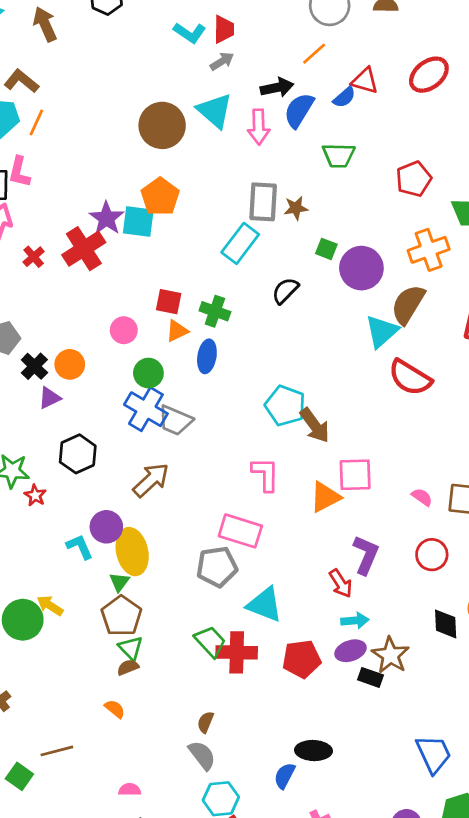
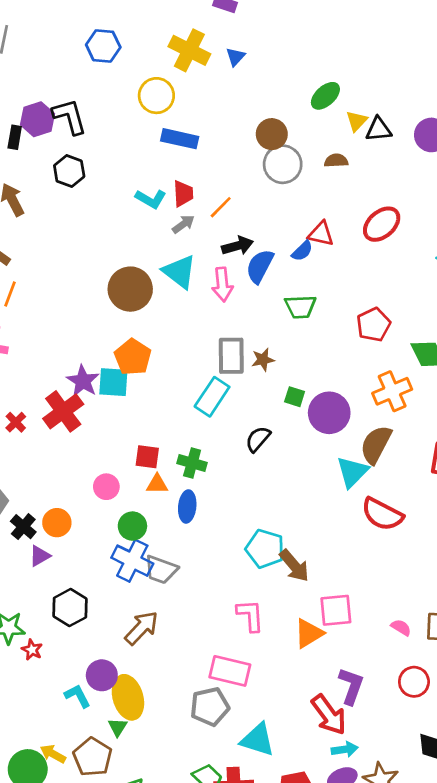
orange line: (314, 54) -> (221, 207), moved
orange triangle: (177, 331) -> (157, 484), turned 30
red arrow: (341, 583) -> (329, 715), size x1.5
brown pentagon: (121, 616) -> (93, 757), moved

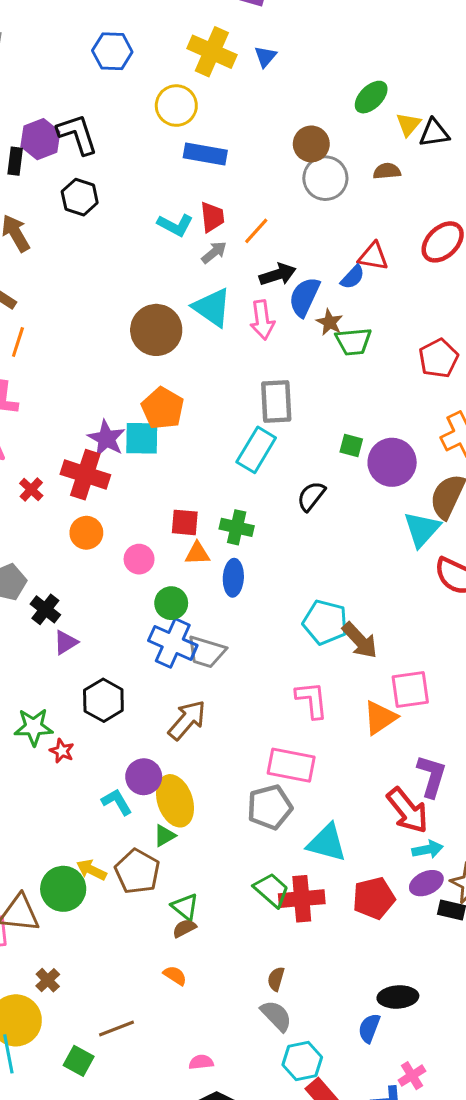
brown star: (263, 360) -> (330, 322), moved, turned -30
red cross: (63, 411) -> (85, 475), turned -33
orange circle: (57, 523) -> (86, 533), moved
green triangle: (118, 727) -> (165, 836), turned 30

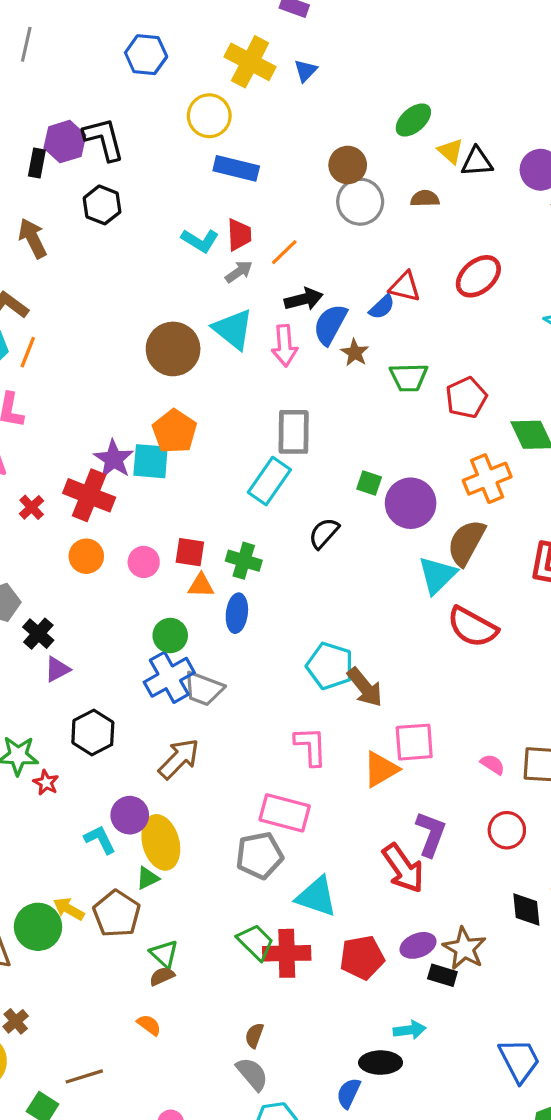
yellow triangle: (408, 124) -> (451, 151), turned -32
green trapezoid: (353, 341) -> (409, 377), moved
pink circle: (139, 559) -> (144, 562), moved
blue cross: (173, 643) -> (169, 677), turned 33
cyan arrow: (428, 849) -> (410, 1030), moved

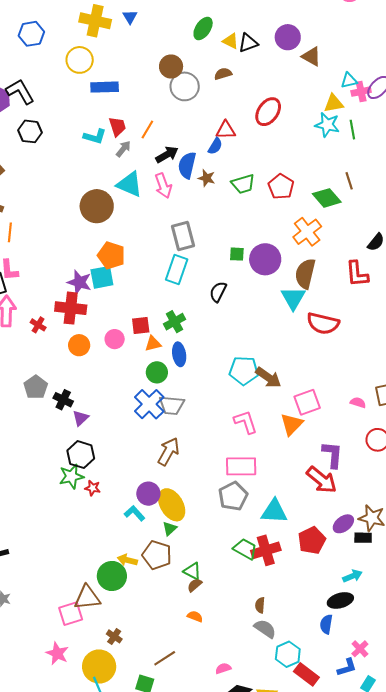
green cross: (244, 561) -> (175, 322), turned -30
green circle: (170, 635) -> (157, 372), moved
black hexagon: (93, 733) -> (81, 455), moved

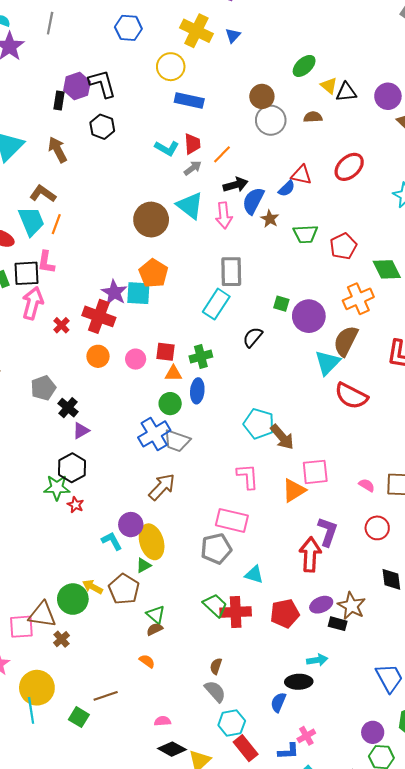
red arrow: (322, 480) -> (310, 555), turned -140
cyan triangle: (274, 511) -> (254, 575), size x0.7
brown cross: (114, 636) -> (61, 639), moved

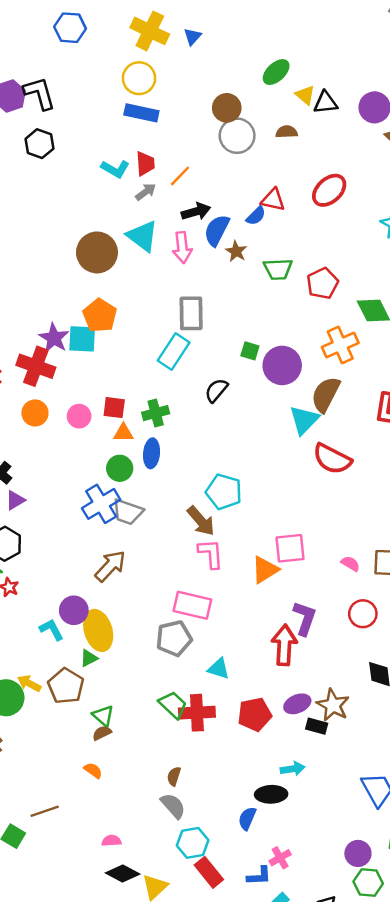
yellow circle: (171, 67) -> (139, 78), moved
brown arrow: (282, 437) -> (201, 521), moved

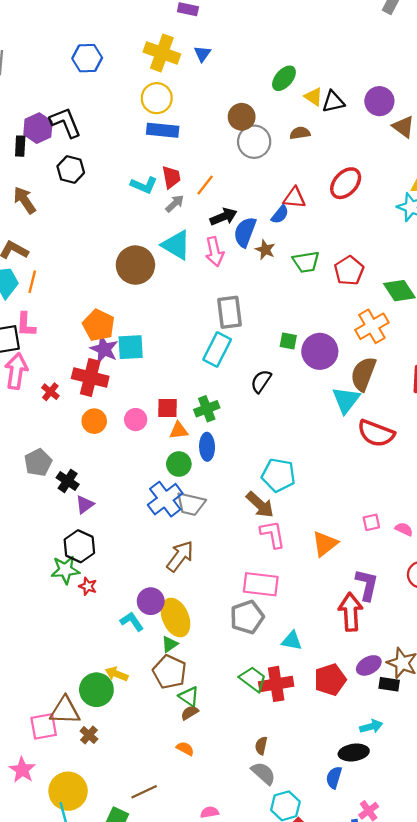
orange pentagon: (100, 315) -> (99, 325), moved
pink square: (290, 548) -> (371, 522), moved, size x0.6
brown pentagon: (66, 686) -> (170, 672), moved

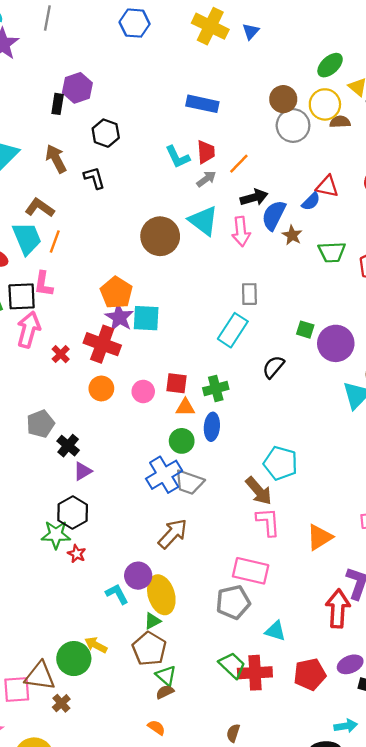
yellow circle: (157, 98) -> (325, 104), moved
black L-shape: (65, 122) -> (94, 178), moved, size x0.7
cyan L-shape: (144, 185) -> (178, 157), turned 35
gray rectangle: (230, 312) -> (249, 294), size x0.7

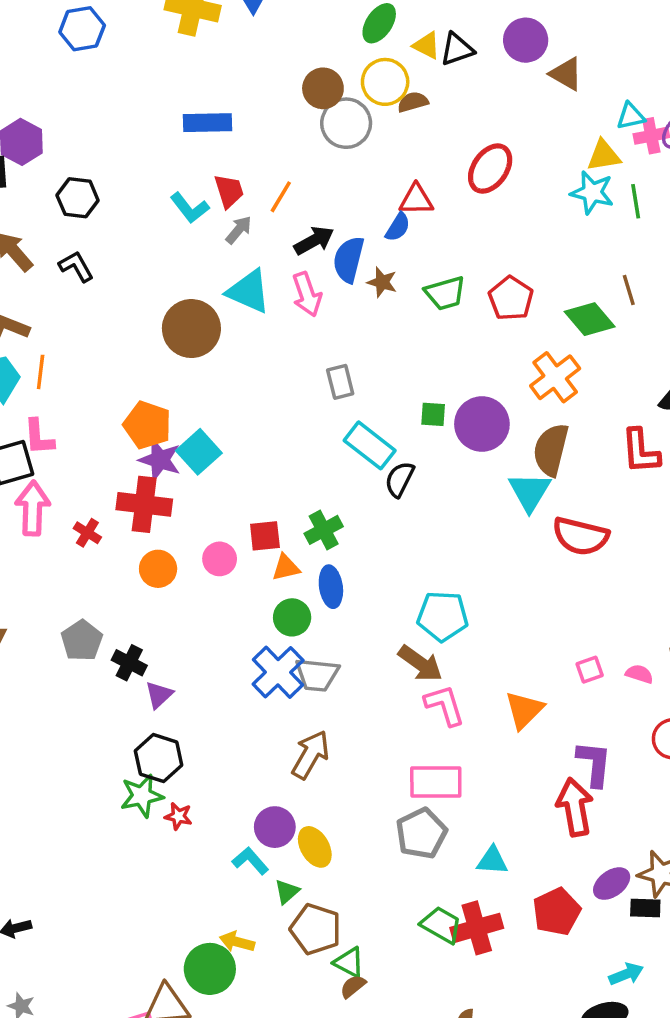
cyan square: (146, 318) -> (199, 452), turned -32
cyan rectangle: (233, 330) -> (370, 445), moved, turned -72
yellow ellipse: (161, 595) -> (315, 847), size x0.7
green triangle: (152, 621) -> (287, 892), moved

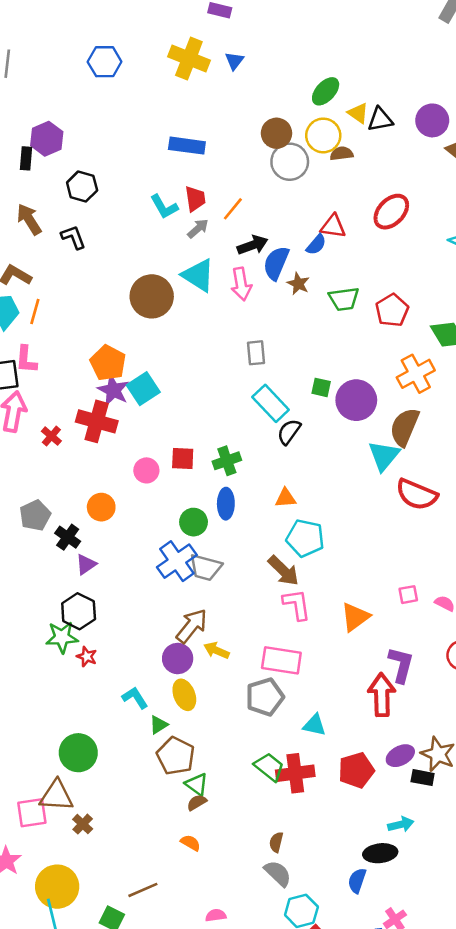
orange triangle: (286, 568) -> (286, 498), moved
orange circle: (158, 569) -> (101, 507), moved
purple circle: (275, 827) -> (178, 659), moved
yellow arrow: (237, 942) -> (216, 650), moved
green circle: (210, 969) -> (78, 753), moved

